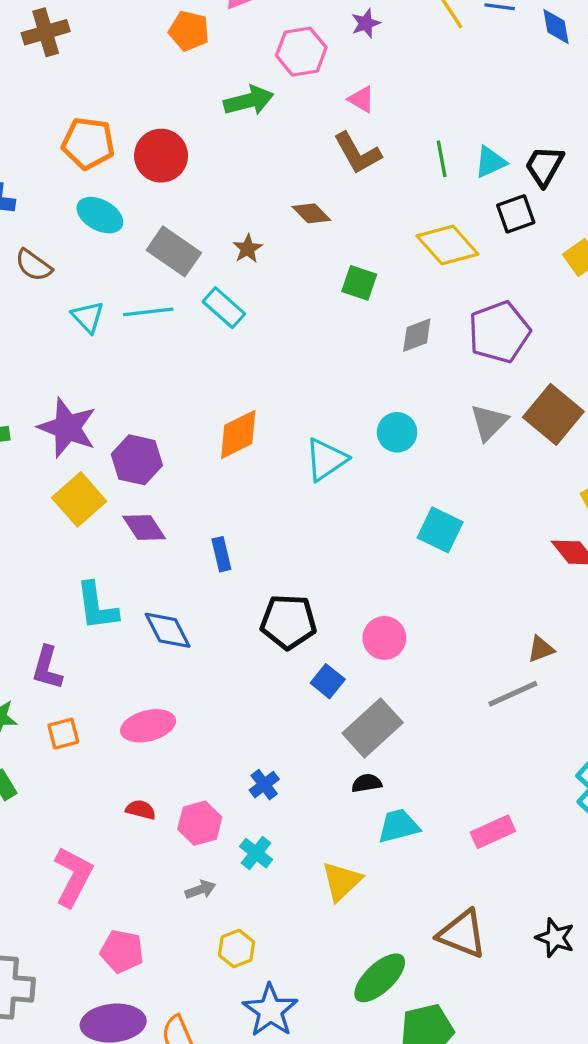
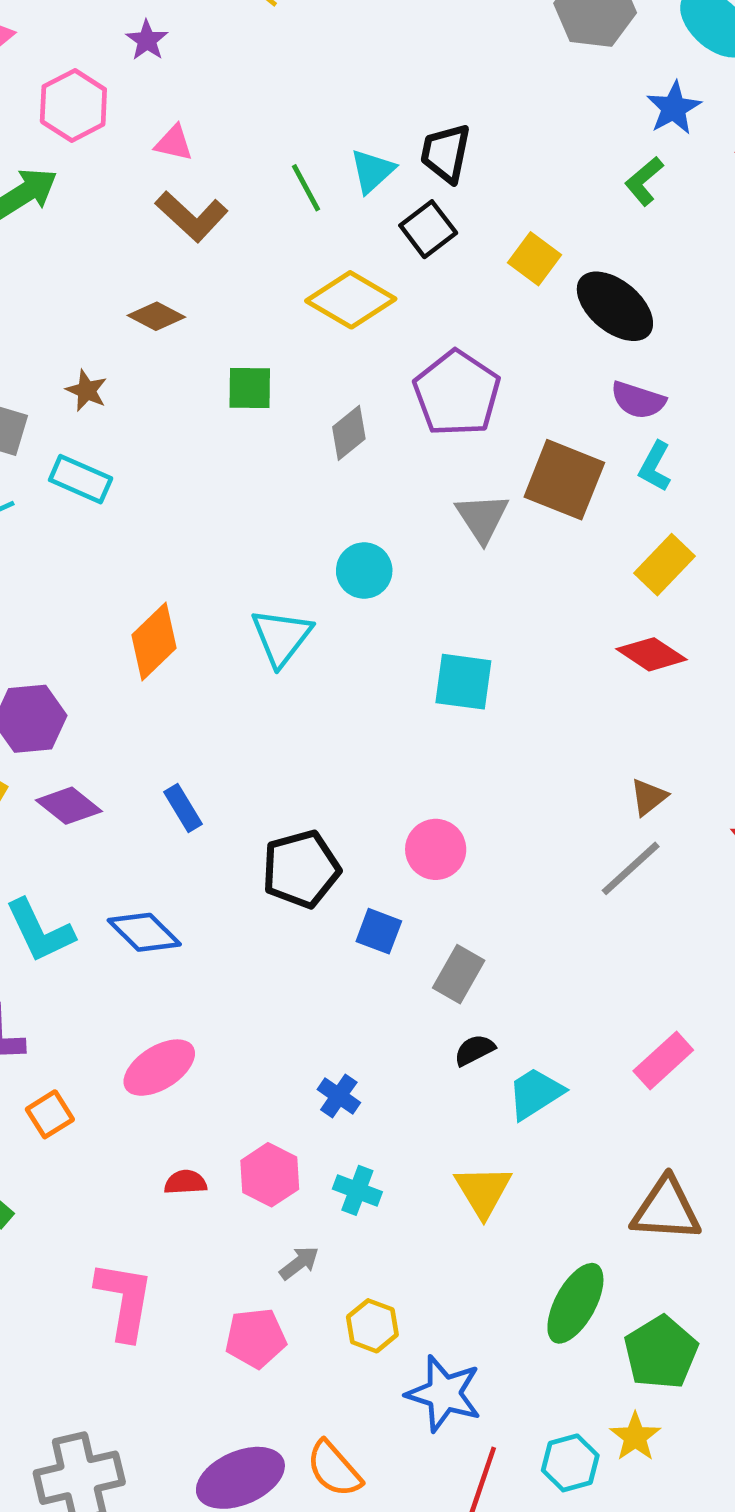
gray rectangle: (373, 728) -> (459, 974), size x0.7
pink pentagon: (122, 951) -> (256, 1338), moved

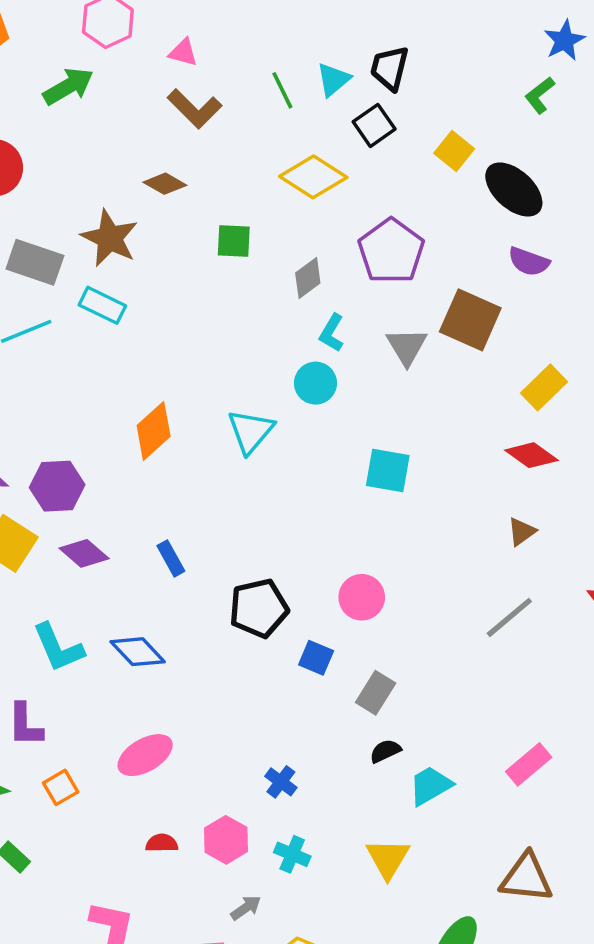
brown star: (87, 390) -> (110, 238), size x1.8
cyan L-shape: (655, 466) -> (332, 333), moved
brown triangle: (649, 797) -> (522, 532), moved

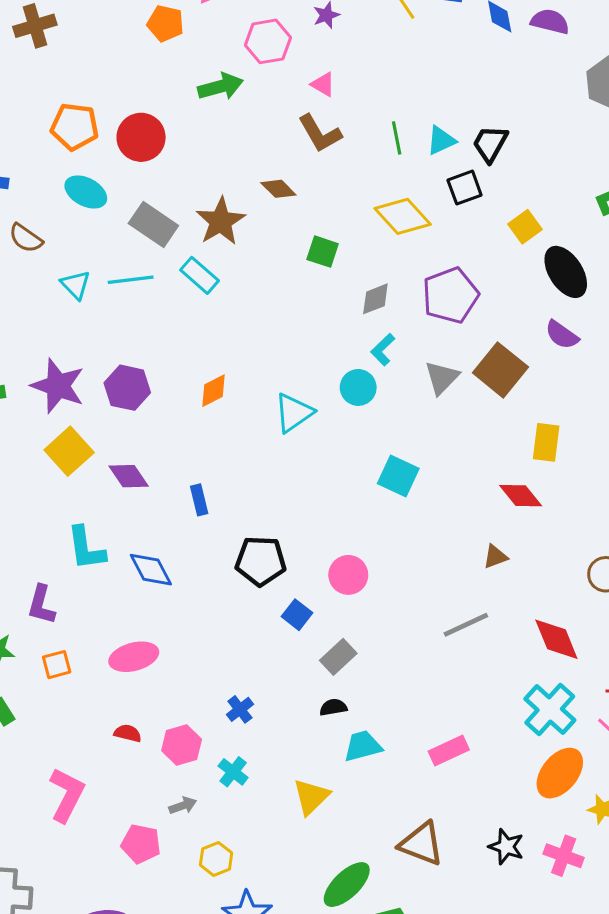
yellow rectangle: (544, 387) -> (546, 442), turned -54
orange diamond: (154, 431) -> (214, 391), size x0.7
purple hexagon: (57, 486) -> (127, 388), moved

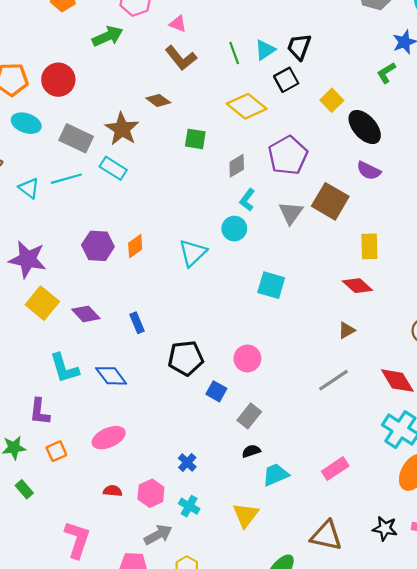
purple hexagon: (127, 388) -> (98, 246), moved
gray arrow: (183, 806) -> (158, 535), size x1.5

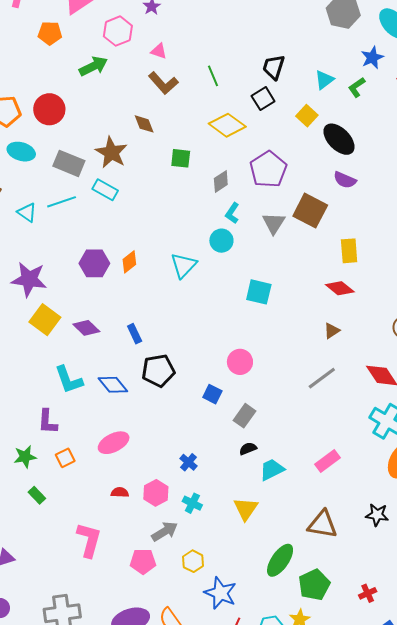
cyan triangle: (265, 50) -> (324, 80), moved
brown diamond: (158, 100) -> (144, 124), turned 35
black pentagon: (186, 358) -> (158, 371), moved

